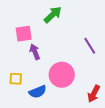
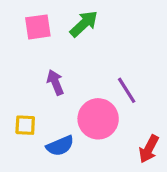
pink square: (24, 34) -> (38, 27), moved
purple line: (90, 46) -> (127, 90), moved

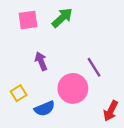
yellow square: (25, 125) -> (19, 93), turned -35

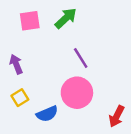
purple arrow: (41, 61) -> (16, 64), moved
purple line: (94, 67) -> (81, 58), moved

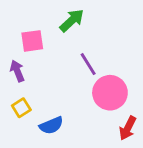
pink square: (30, 21) -> (32, 41), moved
pink circle: (77, 93) -> (110, 93), moved

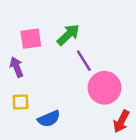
green arrow: (72, 20) -> (68, 35), moved
yellow square: (21, 108) -> (20, 102), turned 30

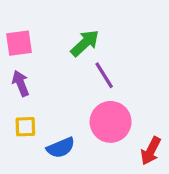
pink square: (31, 39) -> (19, 43), moved
pink circle: (104, 88) -> (111, 122), moved

